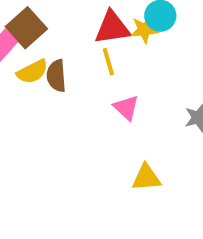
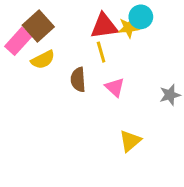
brown semicircle: (56, 76) -> (78, 80), moved
yellow triangle: (146, 178) -> (130, 141), turned -35

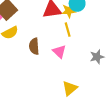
yellow line: (101, 52) -> (68, 30), moved

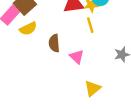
pink triangle: (59, 52) -> (77, 57), moved

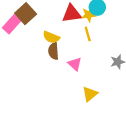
yellow semicircle: (28, 29) -> (51, 37), moved, turned 49

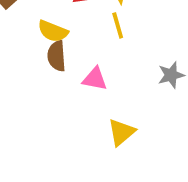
pink triangle: (75, 64) -> (95, 79), turned -32

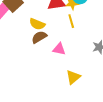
brown semicircle: (57, 56) -> (39, 37), turned 63

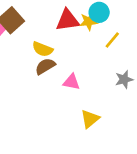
yellow line: (71, 21) -> (112, 40), moved, turned 56

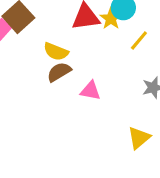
yellow star: (89, 22) -> (111, 19), turned -30
yellow triangle: (90, 119) -> (139, 138), moved

